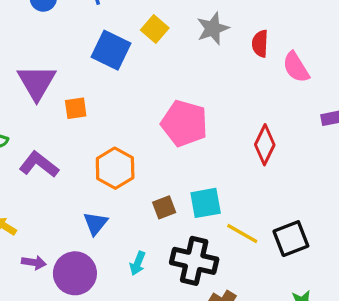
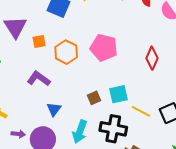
purple L-shape: (39, 164) -> (39, 79), moved
orange hexagon: (115, 168) -> (66, 52), moved
cyan arrow: (138, 263) -> (80, 132), size x1.6

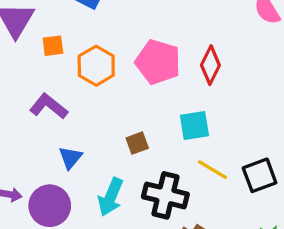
red diamond: (152, 58) -> (210, 65), moved
cyan square: (118, 94) -> (194, 126), moved

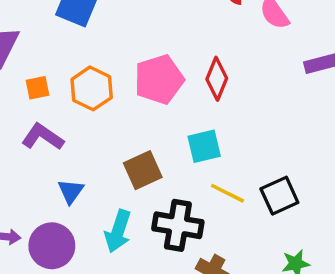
orange square: (53, 46) -> (38, 88), moved
pink pentagon: (158, 62) -> (159, 79), turned -30
brown square: (137, 143) -> (143, 170), size x1.5

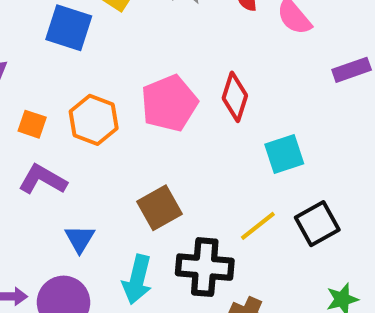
orange square: (38, 88) -> (32, 124), turned 35
cyan square: (204, 146) -> (284, 154), moved
yellow line: (227, 193) -> (258, 226), turned -60

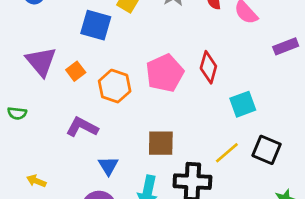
orange square: (32, 124) -> (76, 71), moved, turned 36
brown square: (159, 208) -> (161, 143), turned 32
black square: (317, 224) -> (267, 150), turned -36

